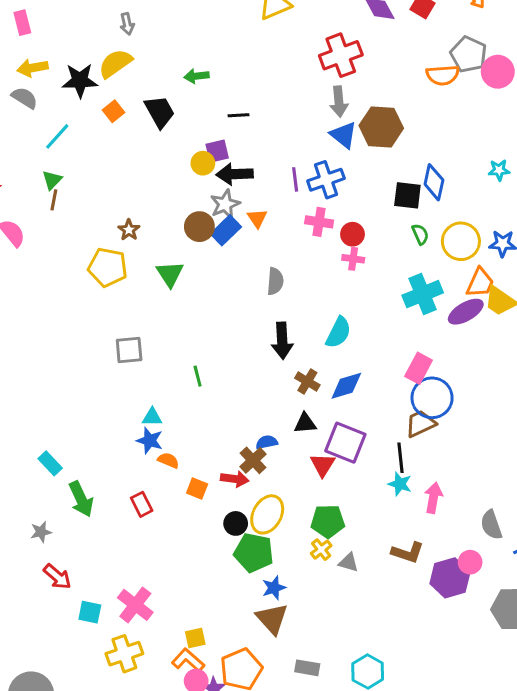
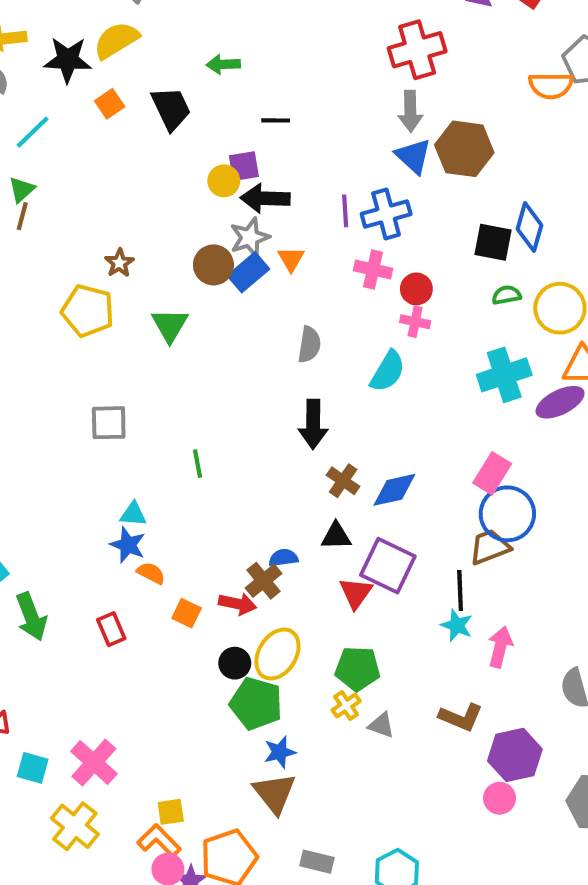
green semicircle: (420, 234) -> (506, 295), turned -80
cyan semicircle: (338, 332) -> (388, 371), moved
pink circle: (470, 562) -> (500, 798), moved
yellow cross: (124, 654) -> (75, 826), turned -36

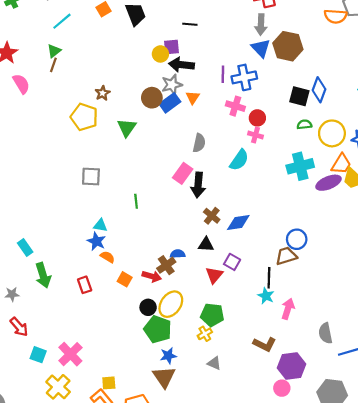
pink rectangle: (492, 473) -> (183, 173), moved
blue circle: (507, 514) -> (297, 239), size x0.7
purple square: (388, 566) -> (232, 262), size x0.6
gray triangle: (381, 725) -> (214, 363), moved

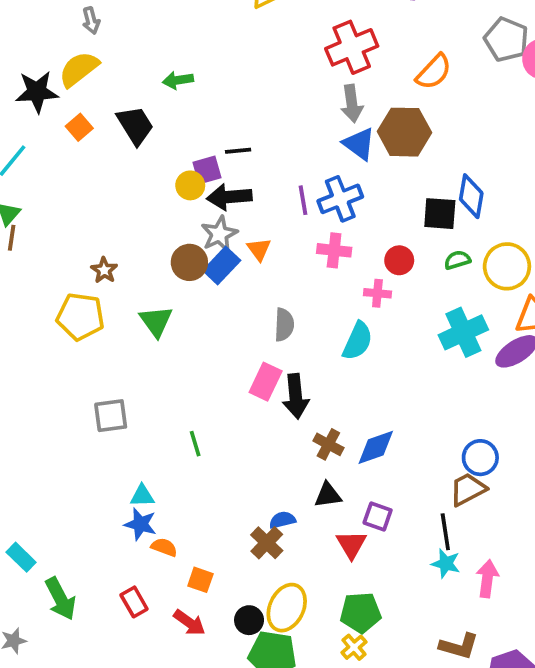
orange semicircle: (336, 16) -> (434, 72), moved, turned -40
black line: (190, 24) -> (238, 151), moved
red circle: (257, 118) -> (399, 260), moved
red arrow: (152, 276) -> (189, 623), moved, turned 30

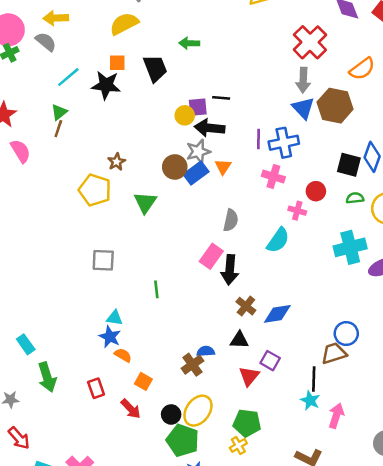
red cross: (352, 47) -> (310, 42), turned -32
black star: (37, 92) -> (106, 85), moved
orange square: (79, 127) -> (117, 63), turned 30

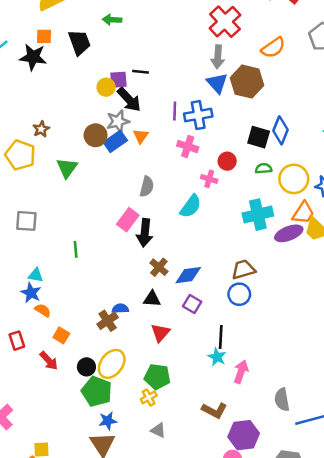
black arrow: (210, 128) -> (129, 99), turned -140
blue circle: (346, 334) -> (239, 294), moved
brown trapezoid: (334, 353) -> (243, 269), moved
purple square: (270, 361) -> (192, 304), moved

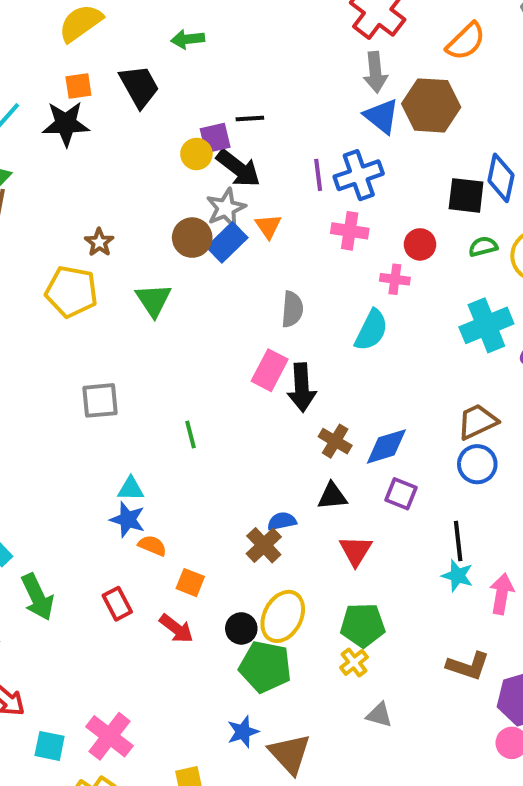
blue star: (108, 421) -> (243, 732), moved

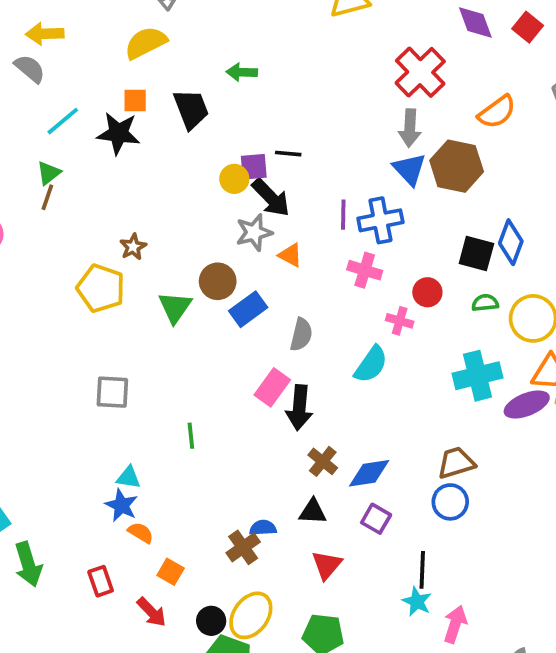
orange triangle: (268, 226) -> (290, 255), turned -36
brown circle: (192, 238) -> (218, 281), moved
blue rectangle: (227, 242) -> (248, 309), moved

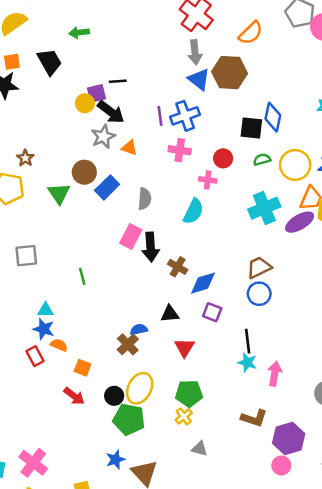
brown cross: (323, 461) -> (178, 267), moved
red rectangle: (101, 581) -> (35, 356), moved

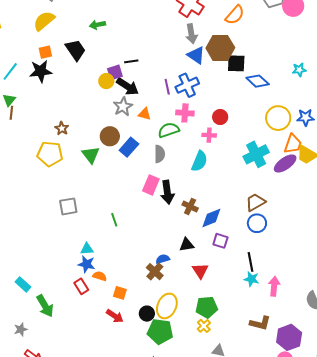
blue diamond: (273, 117) -> (258, 81), turned -55
black square: (251, 128) -> (236, 63), moved
green semicircle: (262, 159) -> (169, 130), moved, size x1.5

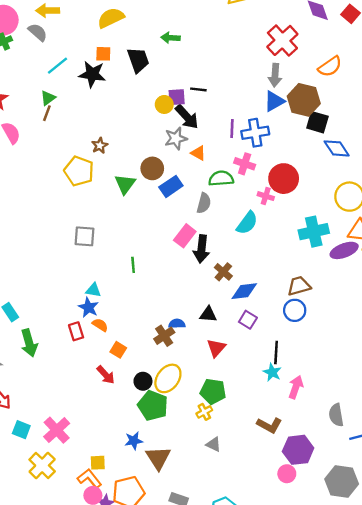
blue triangle: (196, 55) -> (274, 101), turned 42
red circle: (220, 117) -> (284, 179), size x1.6

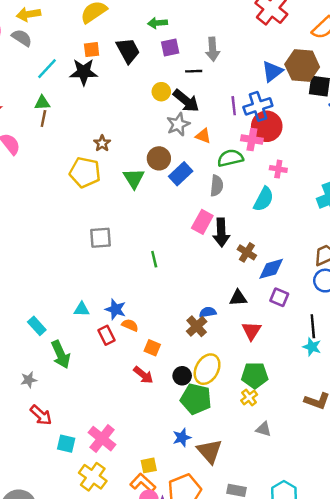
gray arrow: (275, 75) -> (213, 49), moved
purple square: (177, 97) -> (170, 47), moved
green triangle: (48, 98) -> (42, 103), turned 42
red circle: (284, 179) -> (267, 126), moved
cyan triangle: (93, 290) -> (82, 309), moved

